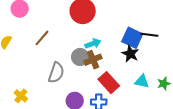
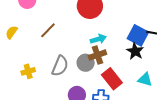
gray circle: (80, 57) -> (86, 63), moved
yellow cross: (21, 96) -> (28, 71), moved, turned 32

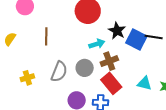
brown line: (48, 30) -> (46, 36), turned -42
black star: (135, 51) -> (117, 31), moved
brown cross: (97, 55) -> (109, 61), moved

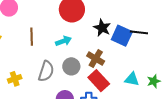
cyan arrow: (97, 44) -> (63, 41), moved
brown cross: (109, 61) -> (96, 59), turned -36

